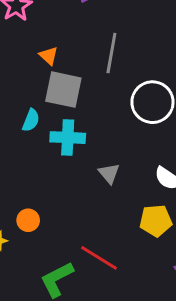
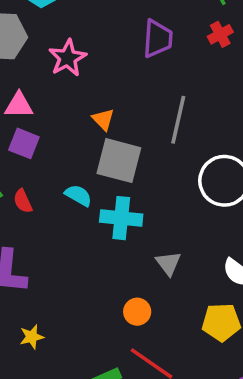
cyan semicircle: (31, 120) -> (78, 195), turned -85
orange circle: (28, 220) -> (137, 312), moved

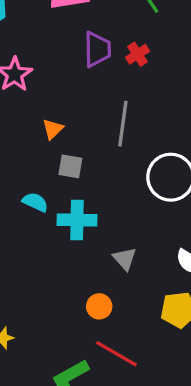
red cross: (220, 34) -> (137, 54), moved
orange triangle: (103, 119) -> (53, 129), turned 35
gray square: (119, 161) -> (70, 166), size x0.6

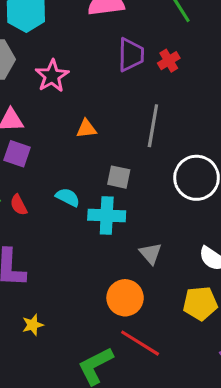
orange triangle: (53, 129) -> (86, 129), turned 35
gray square: (70, 166) -> (119, 177), moved
orange circle: (99, 306) -> (125, 298), size x1.5

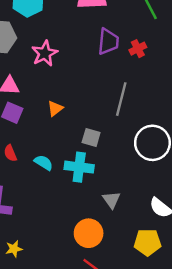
orange triangle: (86, 129) -> (55, 108), moved, turned -35
cyan semicircle: (68, 197) -> (44, 163), moved

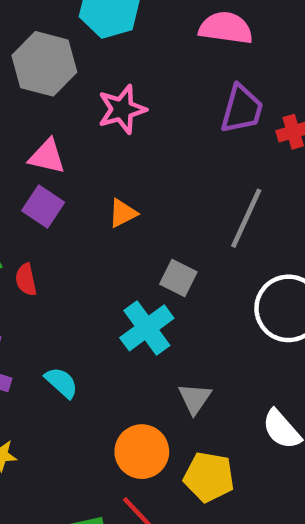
cyan semicircle: (44, 163) -> (61, 383), moved
cyan cross: (79, 167) -> (147, 328), turned 36
yellow pentagon: (148, 242) -> (209, 477), moved

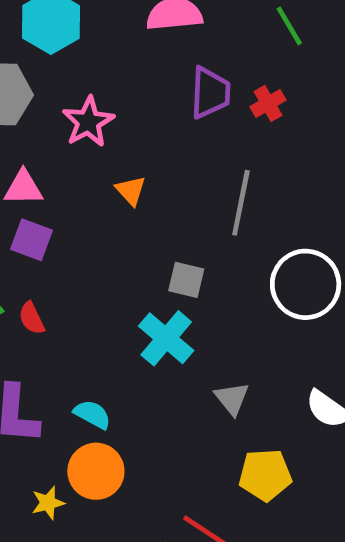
orange triangle: (123, 213) -> (131, 191), moved, turned -32
orange circle: (142, 452) -> (96, 471), moved

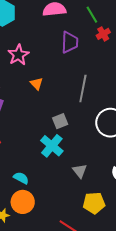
green line: (289, 26) -> (92, 15), moved
red cross: (268, 103) -> (103, 34), moved
gray square: (186, 280) -> (60, 121), turned -35

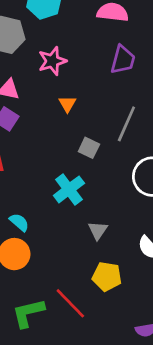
gray square: (60, 121) -> (89, 148), moved, turned 35

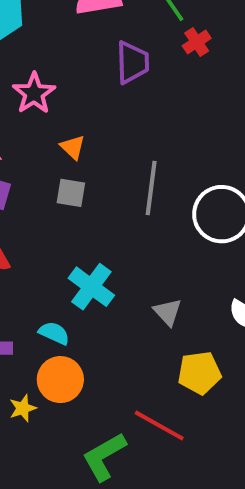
gray line: (126, 124) -> (151, 188), moved
gray square: (89, 148) -> (71, 193), moved
cyan cross: (69, 189) -> (91, 287), moved

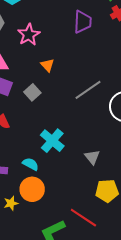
gray line: (151, 188) -> (88, 90), turned 44
gray square: (71, 193) -> (32, 92), moved, turned 35

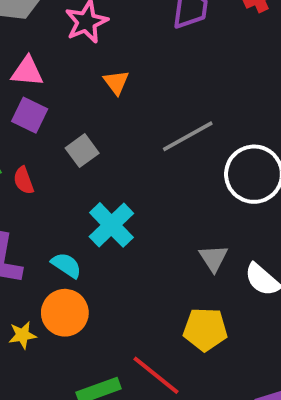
gray square: (32, 92) -> (82, 151), moved
gray triangle: (92, 157) -> (213, 258), moved

